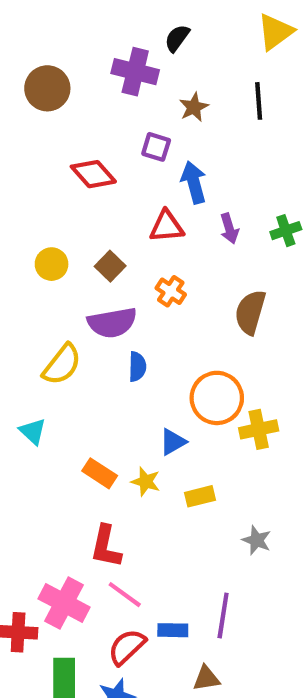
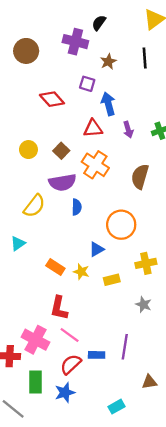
orange cross: (171, 291) -> (95, 165), size x1.6
yellow cross: (259, 429) -> (146, 263), moved
cyan triangle: (33, 431) -> (18, 243), turned 42
brown triangle: (206, 678) -> (149, 382), moved

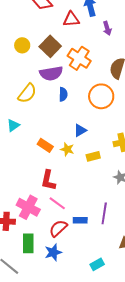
red triangle: (93, 128) -> (71, 19), moved
brown square: (61, 151) -> (50, 46), size x1.5
orange circle: (121, 225) -> (101, 96), moved

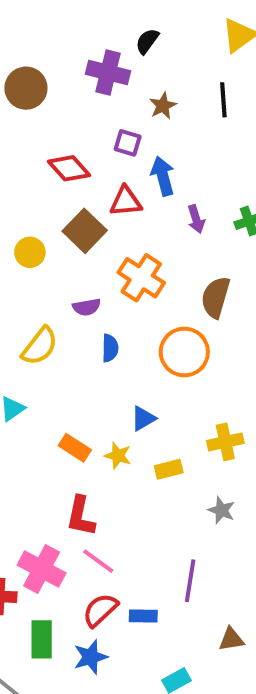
brown square: (50, 46) -> (85, 231), moved
purple semicircle: (51, 73) -> (87, 307), size x0.6
blue rectangle: (80, 220) -> (143, 616), moved

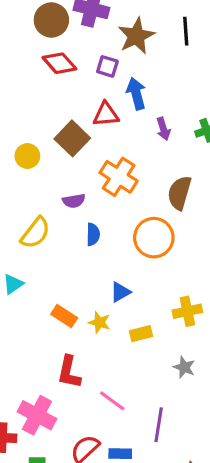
brown circle: (26, 88) -> (51, 20), moved
brown star: (163, 106) -> (136, 36), size x1.6
red diamond: (69, 168) -> (59, 63), moved
pink line: (98, 561) -> (112, 401), moved

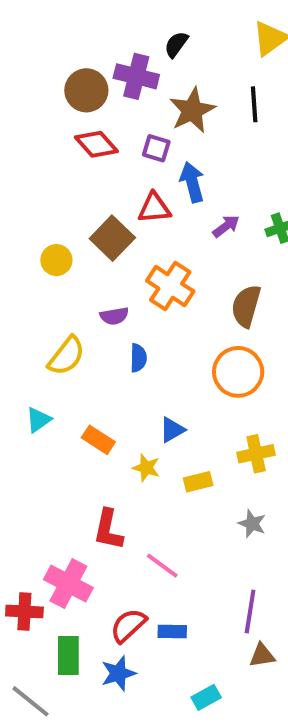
purple arrow: (163, 129) -> (226, 226), turned -110
orange circle: (154, 238) -> (238, 372), moved
orange rectangle: (64, 316) -> (98, 440), moved
purple line: (159, 425) -> (250, 612), moved

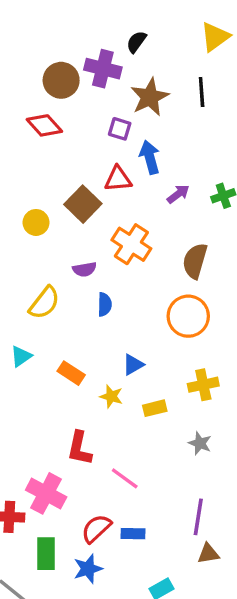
red diamond: (96, 144) -> (44, 125), moved

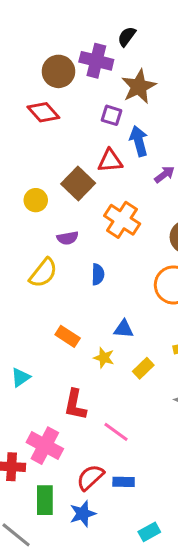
purple semicircle: (85, 269) -> (68, 238), moved
cyan triangle: (21, 356) -> (21, 377), moved
blue triangle: (133, 365) -> (124, 329), turned 35
yellow rectangle: (155, 408) -> (143, 368), turned -30

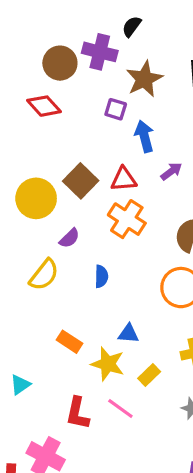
red triangle: (110, 161) -> (124, 179), moved
yellow circle: (36, 200) -> (36, 198), size x1.6
purple semicircle: (68, 238) -> (70, 238), turned -35
yellow star: (104, 358) -> (108, 364), size x1.5
pink line: (116, 432) -> (120, 409), moved

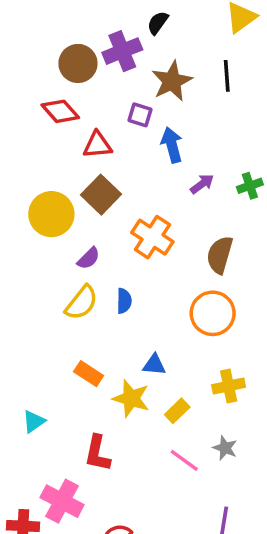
purple cross: (100, 52) -> (122, 51), turned -36
red triangle: (124, 179) -> (97, 145), moved
yellow semicircle: (44, 275) -> (82, 303), moved
pink line: (120, 409) -> (184, 460), moved

